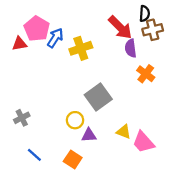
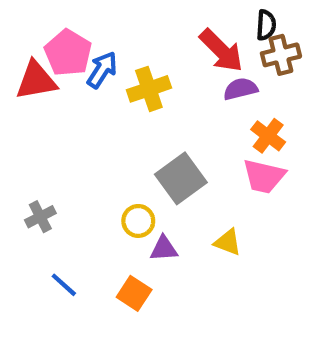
red triangle: (19, 44) -> (36, 80), size x1.5
purple semicircle: (131, 48) -> (240, 89), turned 84
pink trapezoid: (143, 142) -> (264, 176), moved, turned -35

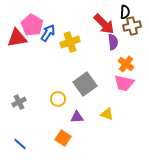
purple semicircle: (240, 89) -> (113, 42), turned 98
yellow circle: (138, 221) -> (58, 99), moved
blue line: (64, 285) -> (20, 144), moved

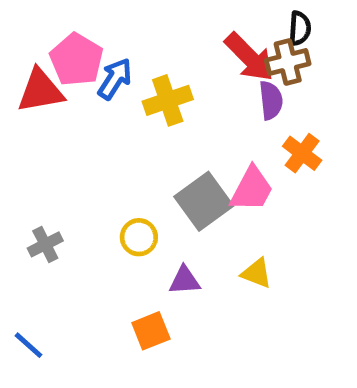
brown cross: (132, 26) -> (288, 62), moved
pink trapezoid: (124, 83) -> (252, 189), moved, turned -75
orange square: (63, 138) -> (151, 331), turned 35
blue line: (20, 144) -> (28, 345), moved

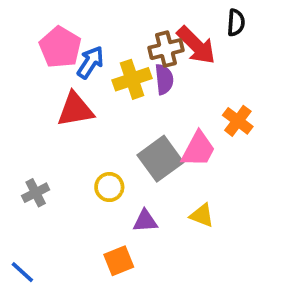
brown cross: (288, 62) -> (166, 49), moved
red triangle: (40, 91) -> (75, 110), moved
purple semicircle: (271, 100) -> (164, 79), moved

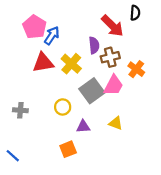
brown cross: (166, 49) -> (110, 57), moved
yellow cross: (132, 79) -> (71, 64), moved, turned -30
gray cross: (36, 193) -> (20, 110), turned 32

